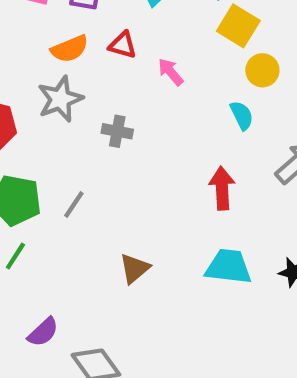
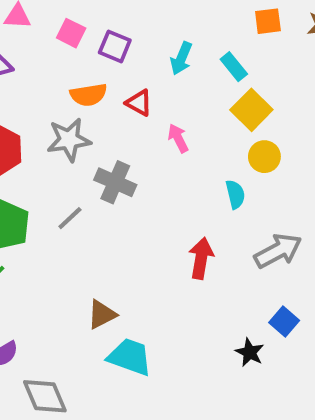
gray cross: (117, 131) -> (115, 182), size x1.4
gray line: (74, 205) -> (70, 218), moved
cyan trapezoid: (228, 267) -> (130, 357), moved

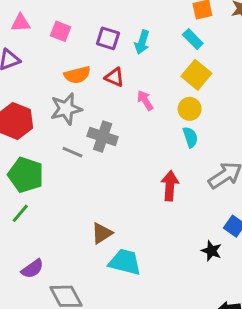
purple square: (115, 46) -> (108, 38), moved
cyan rectangle: (234, 67) -> (193, 39), moved
yellow circle: (264, 157) -> (190, 109), moved
gray line: (70, 218) -> (72, 152), moved, turned 72

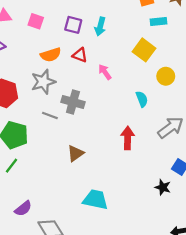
cyan rectangle: (193, 39) -> (158, 22), moved, turned -49
yellow circle: (190, 109) -> (166, 76), moved
brown triangle: (102, 233) -> (75, 153), moved

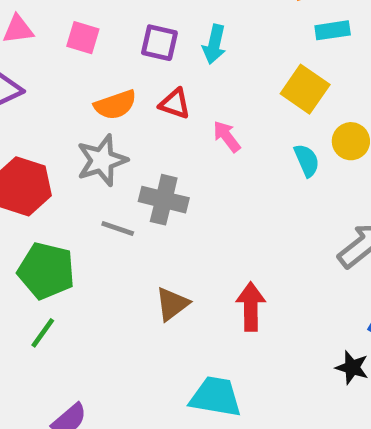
cyan semicircle: (142, 99) -> (307, 160), moved
red arrow: (128, 138) -> (251, 307), moved

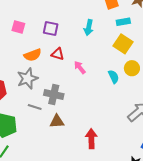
cyan arrow: (214, 44) -> (89, 28), moved
yellow square: (305, 89) -> (123, 44), moved
brown triangle: (172, 304) -> (57, 121), moved, turned 35

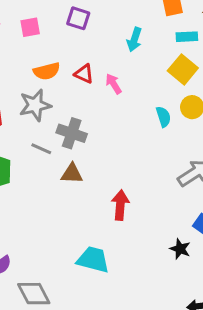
pink square: (18, 27) -> (30, 27), turned -32
purple square: (51, 28) -> (78, 18), moved
pink arrow: (80, 67) -> (114, 84), moved

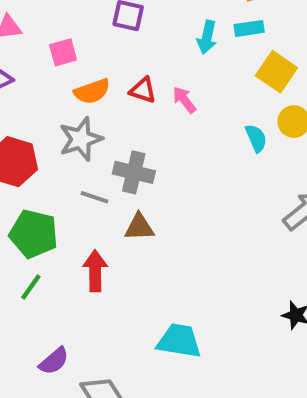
pink square: (30, 27) -> (63, 52), moved
cyan rectangle: (187, 37) -> (249, 28), moved
red arrow: (120, 205) -> (95, 271), moved

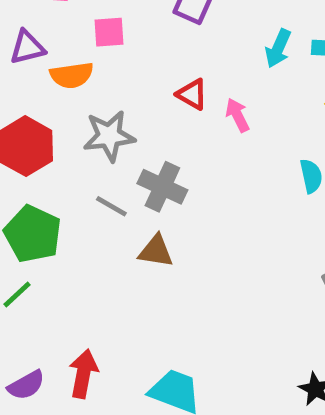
orange semicircle: (92, 91) -> (72, 75), moved
red arrow: (95, 271) -> (83, 374), moved

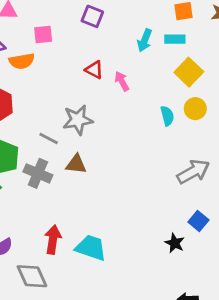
gray star: (109, 136) -> (78, 120), moved
gray cross: (162, 187) -> (38, 173), moved
red arrow: (83, 374) -> (53, 240), moved

